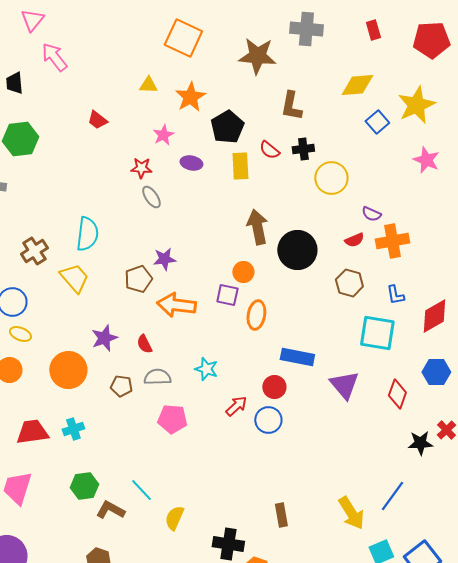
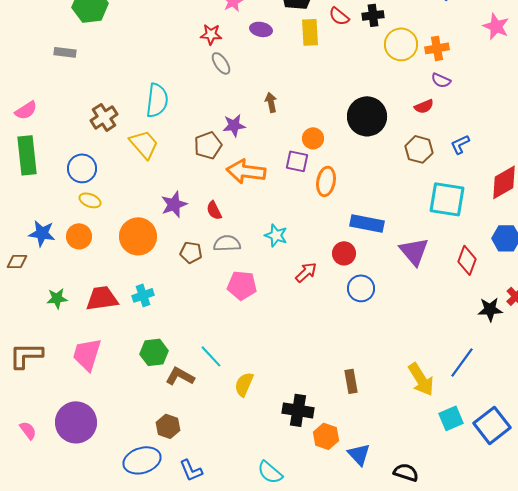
brown arrow: (257, 227) -> (271, 102), moved, size x0.6
orange cross: (392, 241) -> (437, 48), moved, size x0.7
blue L-shape: (395, 295) -> (460, 144), moved, turned 75
blue circle: (268, 420) -> (361, 288), moved

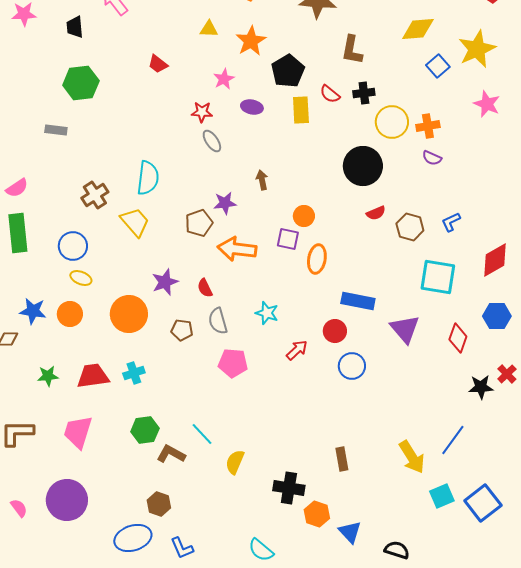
red semicircle: (424, 106) -> (376, 213), moved
black circle: (367, 116) -> (363, 166), moved
gray semicircle: (227, 243) -> (218, 321), turned -104

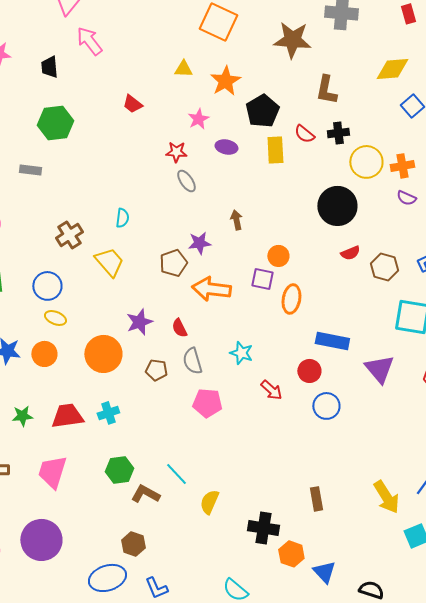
cyan semicircle: (148, 178) -> (122, 218), size x0.6
red arrow: (297, 350) -> (271, 390), turned 85

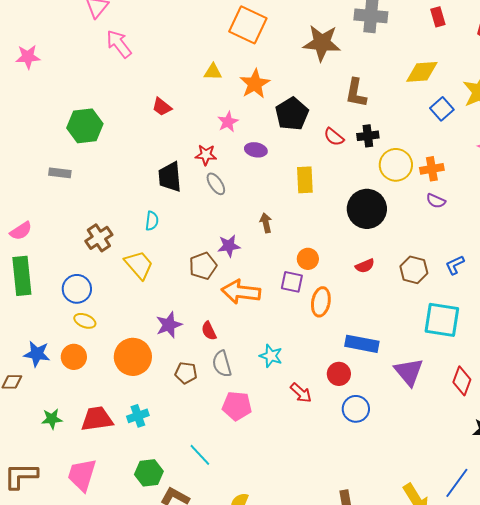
black trapezoid: (49, 67) -> (170, 177), moved, size x1.4
yellow rectangle: (275, 150) -> (305, 180), moved
red semicircle: (350, 253) -> (365, 266), moved
cyan line: (176, 474) -> (200, 455), moved

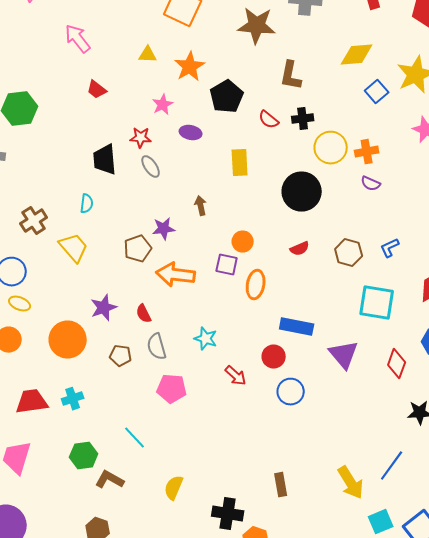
pink arrow: (119, 44) -> (78, 39), moved

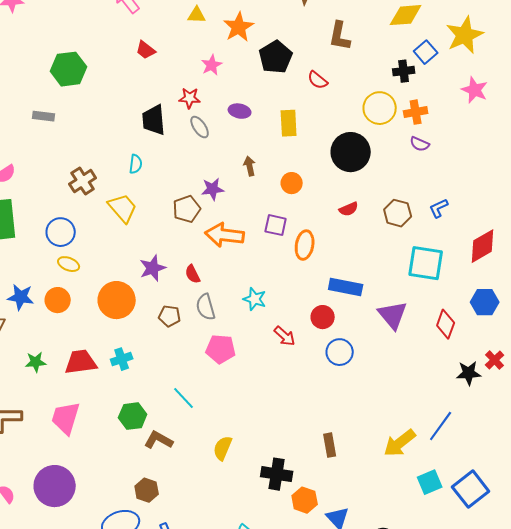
black cross: (303, 119) -> (404, 71), moved
purple ellipse: (191, 133) -> (240, 111), moved
orange circle: (243, 242) -> (292, 183), moved
yellow arrow: (351, 483) -> (400, 443), turned 84

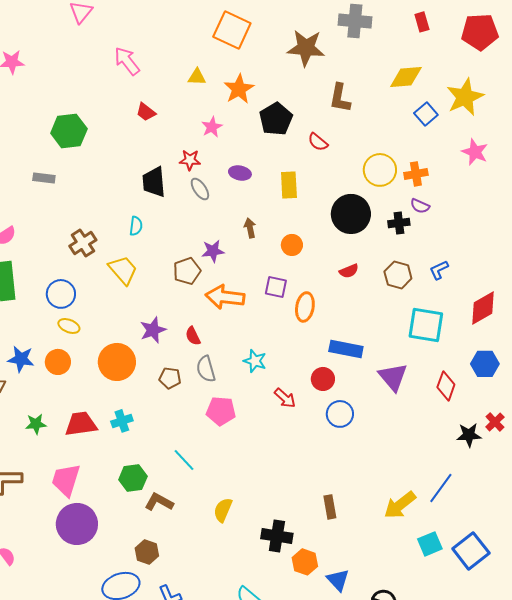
black cross: (404, 71) -> (399, 223), moved
purple circle: (55, 486) -> (77, 524), moved

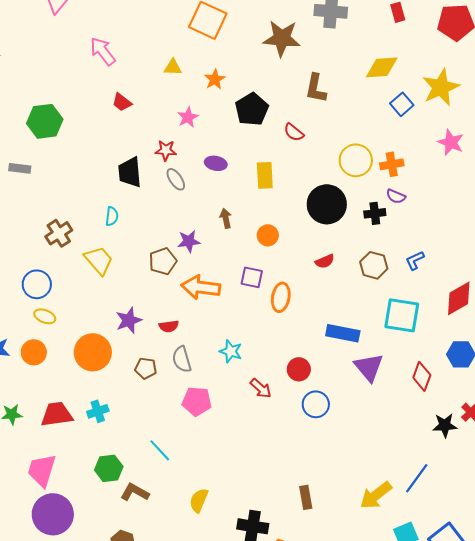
orange star: (239, 89) -> (215, 79), size x0.7
red semicircle: (193, 336) -> (169, 326), turned -72
blue rectangle: (346, 349) -> (343, 333), moved

